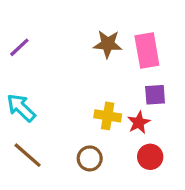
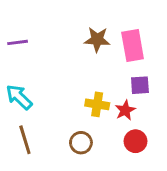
purple line: (19, 47) -> (18, 42), turned 36
brown line: (28, 155) -> (25, 140), turned 32

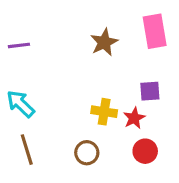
brown star: (97, 40) -> (104, 42), turned -30
pink rectangle: (133, 45) -> (155, 31), moved

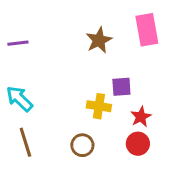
purple square: (150, 91) -> (121, 87), moved
red star: (134, 118) -> (141, 117), moved

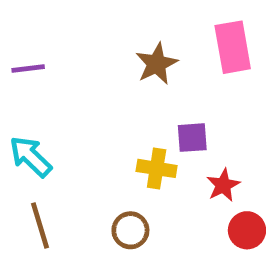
red circle: (138, 144) -> (247, 230), moved

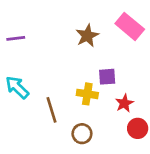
pink rectangle: (233, 47) -> (130, 26), turned -40
brown line: (40, 226) -> (52, 110), moved
brown circle: (130, 230) -> (82, 134), moved

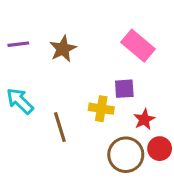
pink rectangle: (130, 26) -> (138, 46), moved
brown star: (87, 36) -> (63, 49), moved
brown circle: (82, 134) -> (126, 155), moved, size x1.5

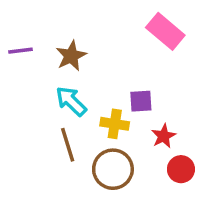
pink rectangle: (138, 46) -> (165, 31), moved
cyan arrow: (20, 101) -> (71, 101), moved
brown circle: (126, 155) -> (113, 169), moved

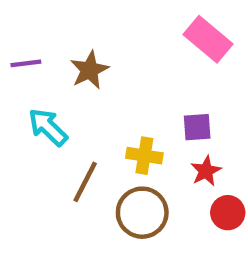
cyan arrow: (71, 101) -> (48, 127), moved
purple square: (141, 101) -> (197, 127), moved
brown line: (68, 145) -> (85, 182), turned 44

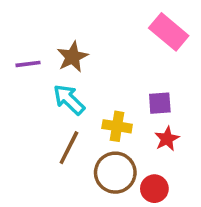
purple line: (26, 63) -> (28, 64), moved
cyan arrow: (48, 127) -> (69, 100), moved
red circle: (228, 213) -> (154, 189), moved

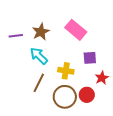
pink rectangle: (169, 32) -> (76, 30), moved
red star: (167, 139) -> (102, 78), moved
red circle: (154, 189) -> (87, 95), moved

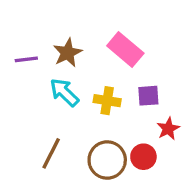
yellow cross: (66, 71) -> (107, 101), moved
brown line: (39, 83) -> (51, 153), moved

